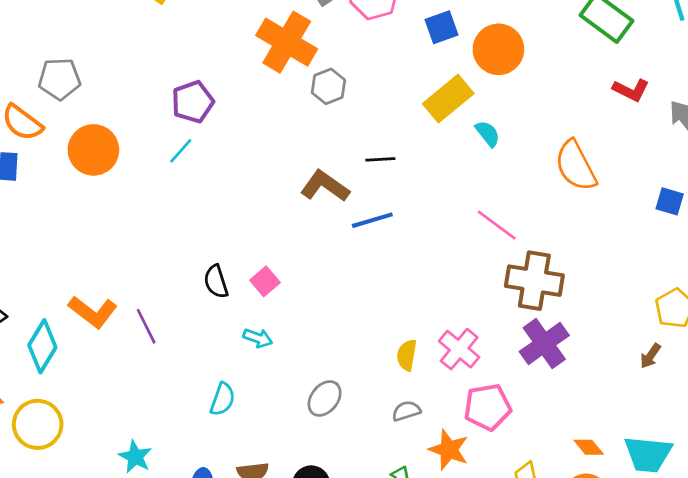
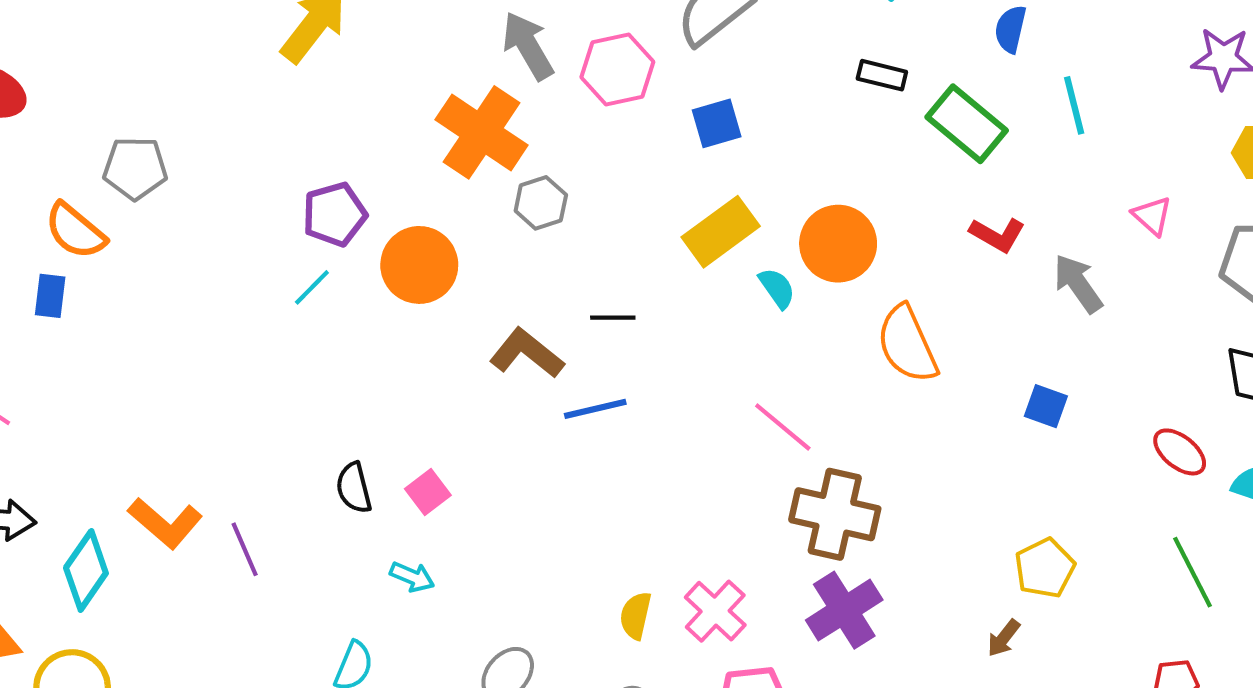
orange circle: (498, 49) -> (838, 244), moved
orange circle: (93, 150) -> (419, 265), moved

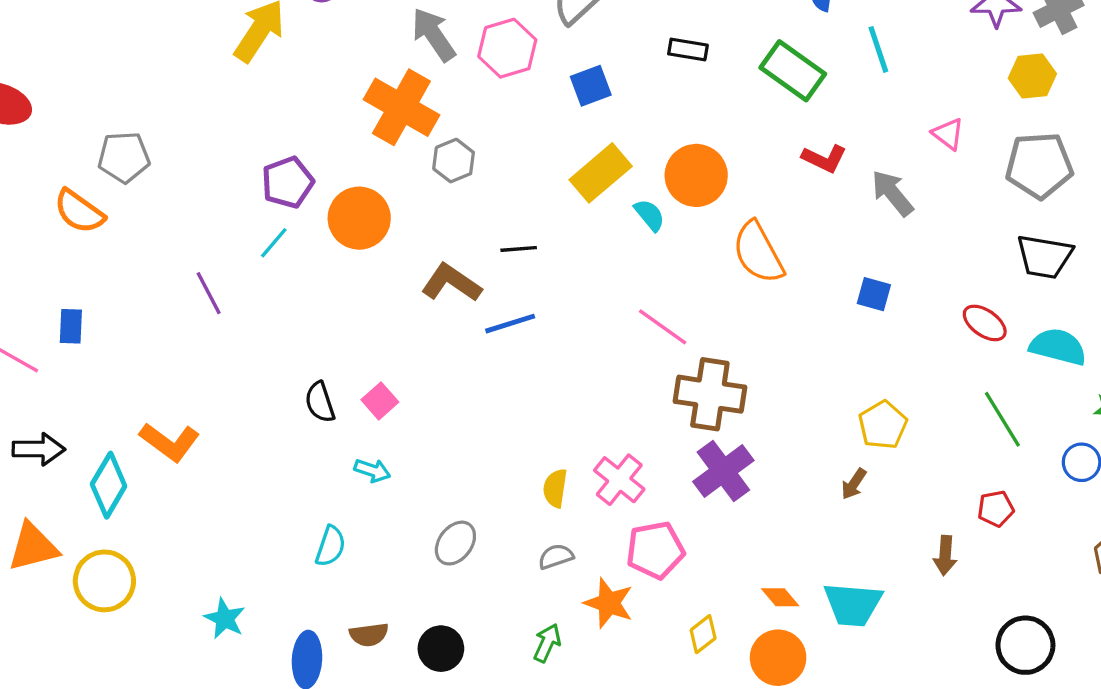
black rectangle: (882, 75) -> (688, 49), moved
blue rectangle: (50, 296) -> (71, 326), moved
purple line: (245, 549) -> (209, 293), moved

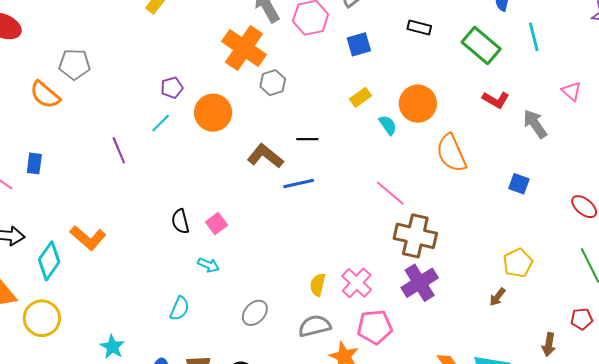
yellow rectangle: (601, 173) -> (361, 97), size x0.6
purple pentagon: (288, 182) -> (172, 88), size x0.7
gray semicircle: (556, 557) -> (315, 326), size x1.5

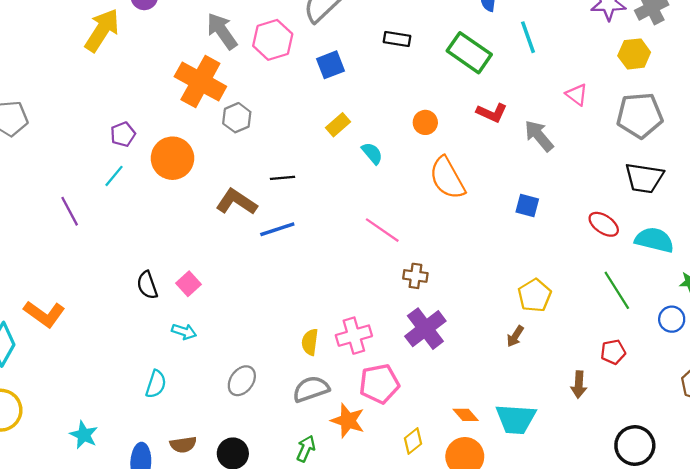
orange circle: (418, 104) -> (425, 122), moved, size x0.6
brown cross: (415, 236) -> (415, 276), size x0.5
pink cross: (357, 283) -> (354, 336), turned 36

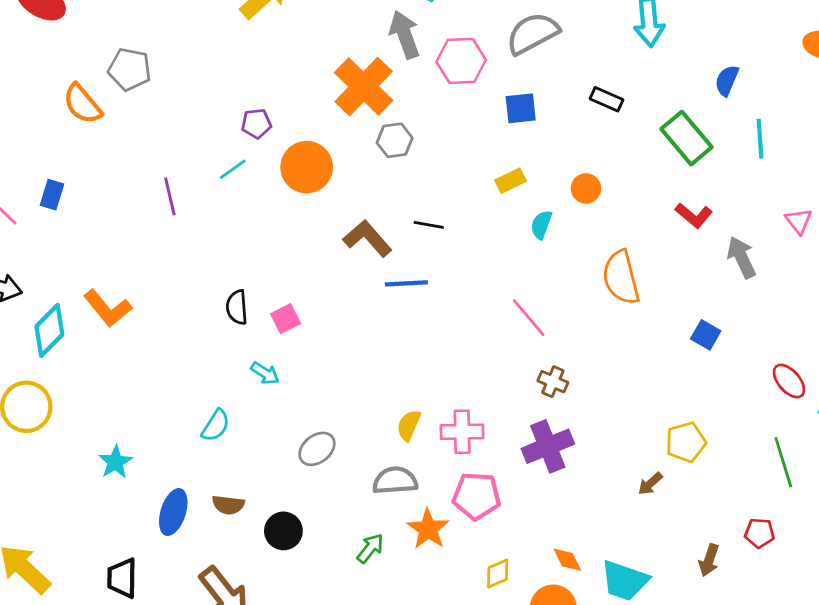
orange circle: (425, 122) -> (586, 188), moved
cyan semicircle: (372, 153) -> (541, 225), turned -135

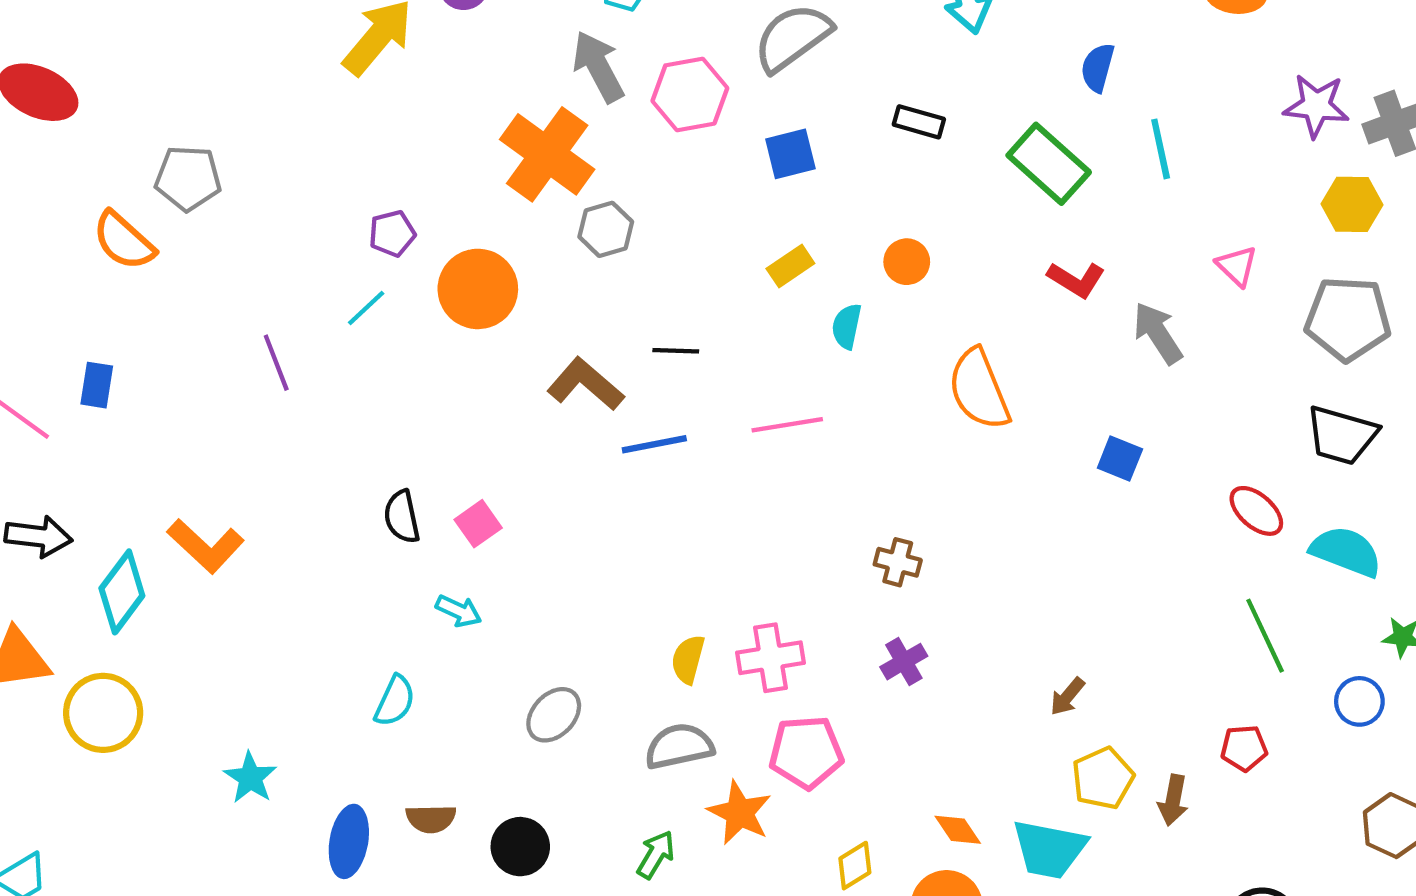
pink line: (529, 318) -> (787, 425), moved, turned -51
yellow pentagon: (686, 442) -> (1103, 778), moved
purple cross: (548, 446) -> (904, 662), size x0.6

